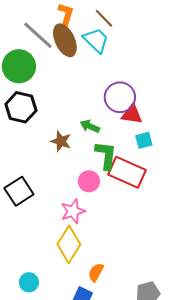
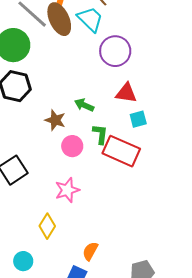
purple circle: (120, 97) -> (115, 51), moved
green L-shape: (106, 155) -> (100, 134), size x0.7
pink circle: (89, 181) -> (72, 146), moved
yellow diamond: (69, 244) -> (47, 226), moved, size x0.7

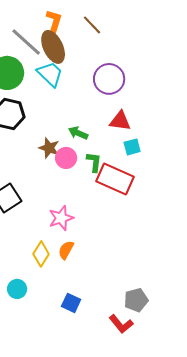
cyan trapezoid: (90, 19) -> (50, 74), moved
pink circle: (72, 146) -> (66, 158), moved
orange semicircle: (90, 251) -> (66, 250), moved

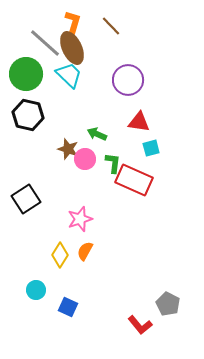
gray pentagon: (136, 300) -> (168, 304), moved, turned -30
blue square: (71, 303) -> (68, 307), moved

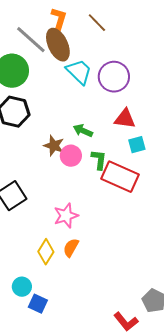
cyan trapezoid: (69, 75) -> (79, 72), moved
blue square: (68, 307) -> (38, 304), moved

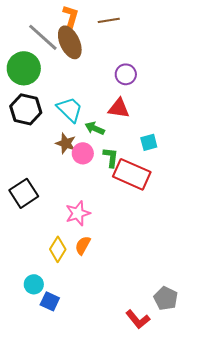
brown line: (97, 23) -> (109, 20), turned -55
cyan trapezoid: (79, 72) -> (70, 109), moved
purple circle: (114, 77) -> (126, 74), size x0.7
red triangle: (125, 119) -> (119, 108), moved

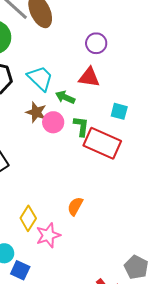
cyan square: (149, 142) -> (119, 111), turned 30
pink star: (78, 213) -> (48, 235), moved
orange semicircle: (83, 245) -> (75, 206), moved

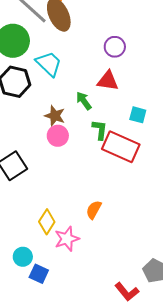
cyan trapezoid: (40, 78) -> (49, 64), moved
green arrow: (65, 97) -> (84, 101), turned 30
pink circle: (53, 122) -> (58, 136), moved

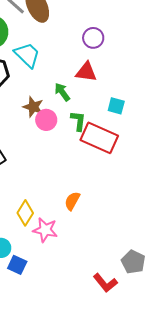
pink circle: (58, 136) -> (46, 120), moved
pink star: (67, 239) -> (45, 230), turned 30

